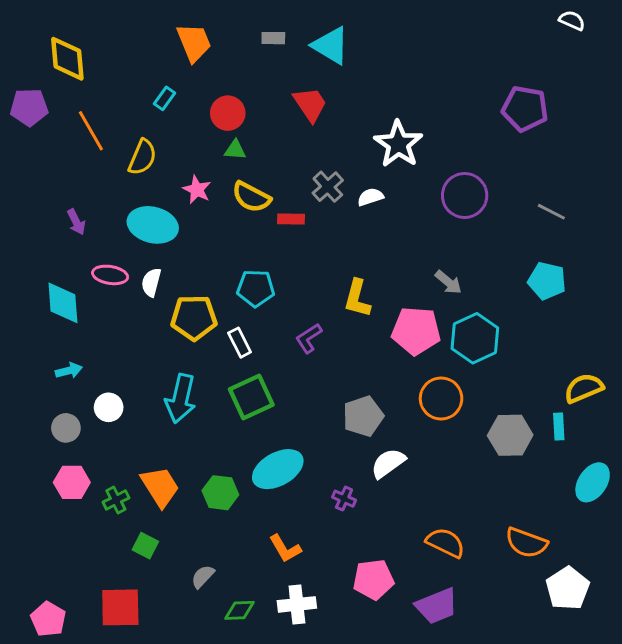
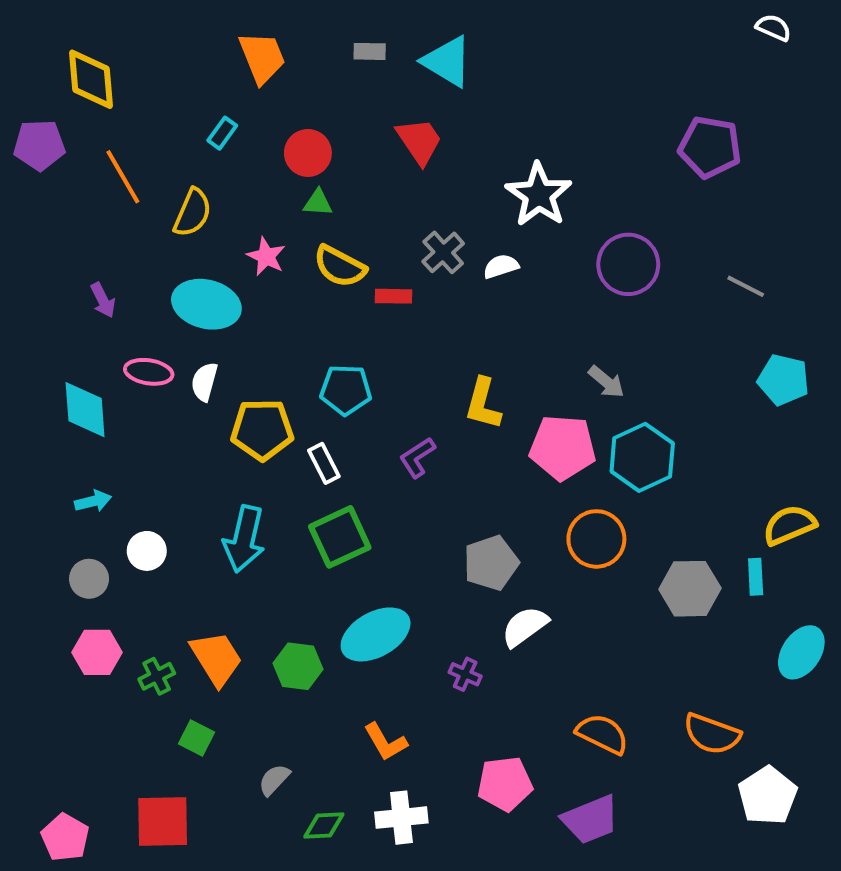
cyan pentagon: (547, 281) -> (783, 380), moved

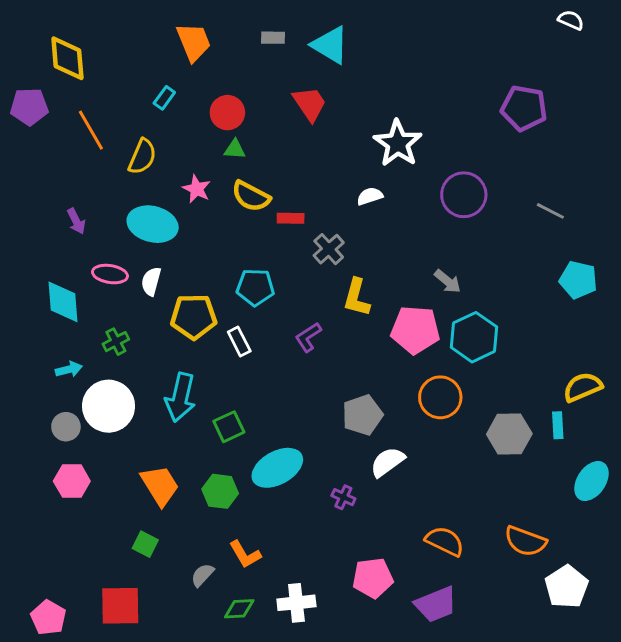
gray cross: (443, 252) -> (329, 249), moved
green square: (340, 537) -> (229, 427), moved, size x0.7
white circle: (147, 551) -> (109, 406), size x1.8
green cross: (157, 676) -> (116, 342), moved
orange L-shape: (386, 742) -> (245, 554), moved

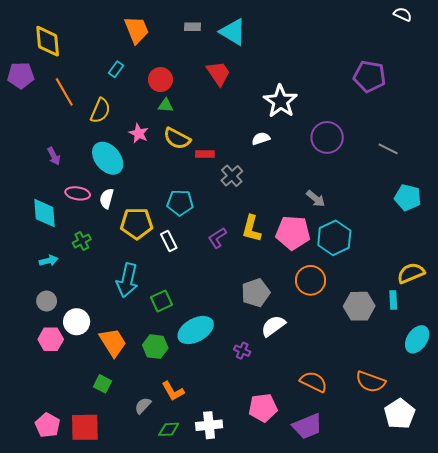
cyan ellipse: (153, 224) -> (108, 158), turned 36
yellow L-shape: (357, 298) -> (252, 229), moved
white circle: (109, 406) -> (77, 322), moved, size x0.7
pink pentagon: (48, 618) -> (48, 425), moved

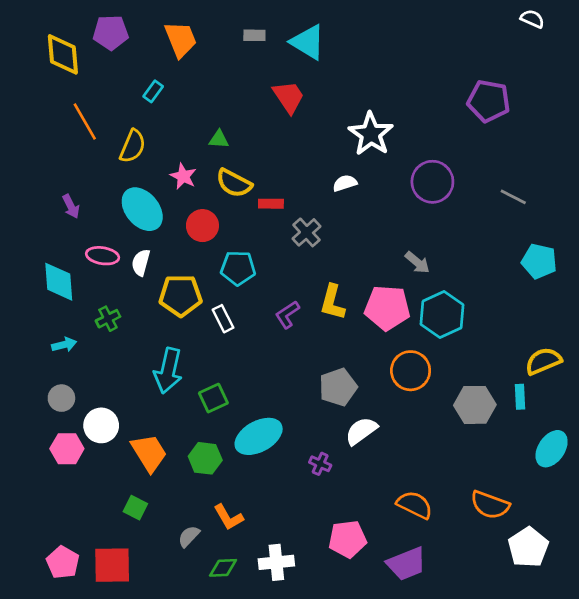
purple pentagon: (21, 75) -> (111, 33), moved
red circle: (160, 80) -> (202, 226), moved

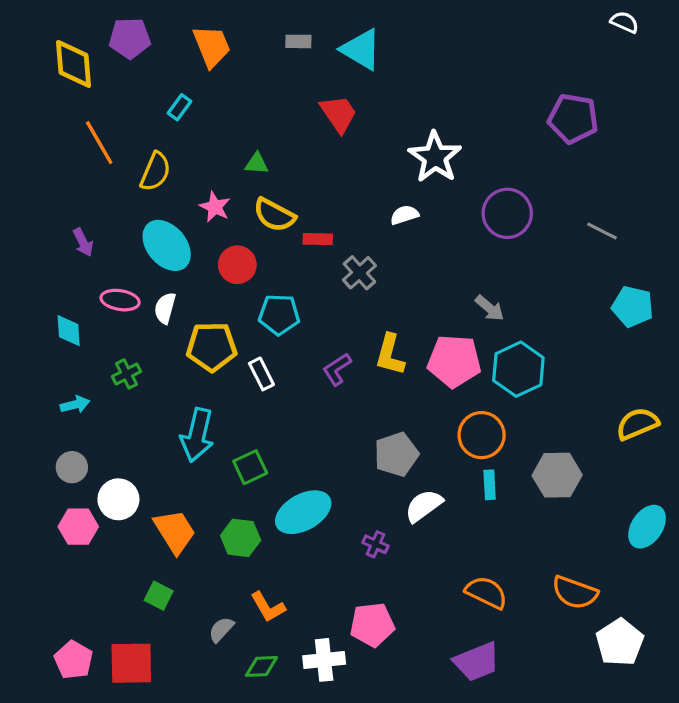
cyan diamond: (59, 282) -> (69, 331), size x0.7
cyan rectangle: (520, 397) -> (490, 485), moved
pink pentagon: (348, 539) -> (372, 625), moved

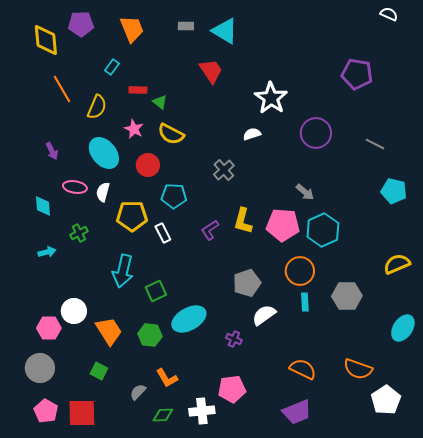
green triangle: (257, 164) -> (160, 102), turned 35
red rectangle: (318, 239) -> (138, 90), moved
gray circle: (72, 467) -> (40, 368), moved, size x1.5

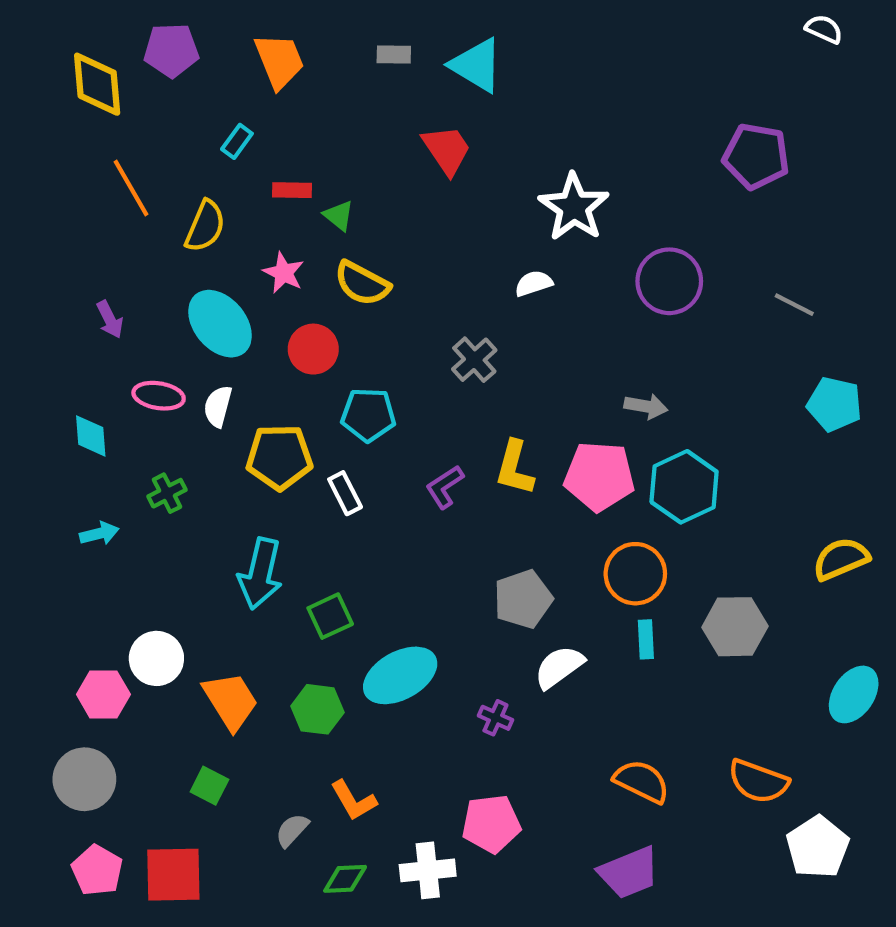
gray arrow: (305, 192) -> (646, 406), turned -30

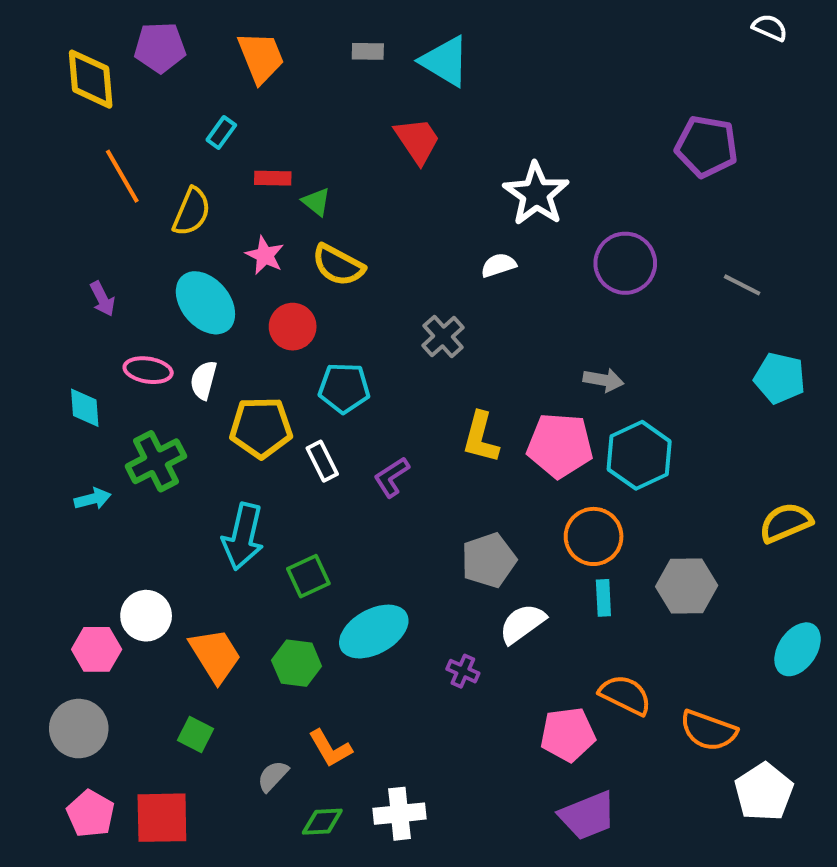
purple L-shape: (445, 487) -> (392, 477), moved
green cross: (167, 493) -> (156, 461), size x1.6
orange semicircle: (642, 781) -> (625, 695), moved
pink pentagon: (491, 824) -> (568, 734), moved

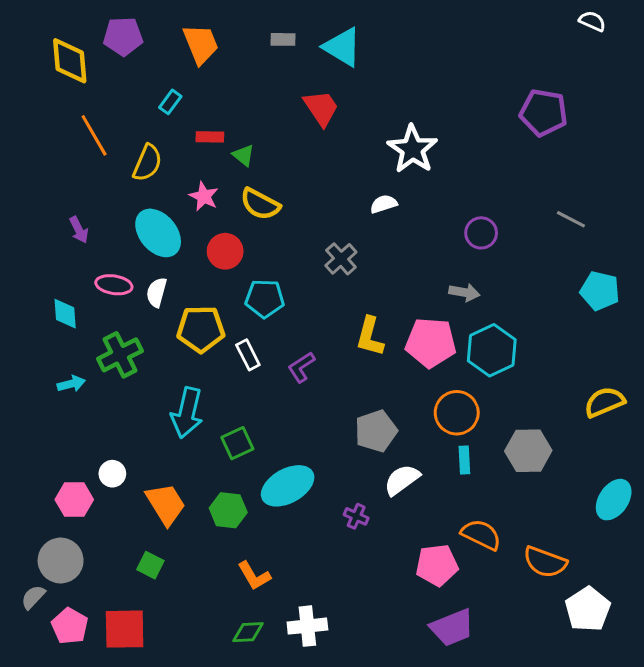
purple circle: (625, 263) -> (481, 233), moved, size x0.7
white circle: (146, 616) -> (112, 474), size x0.7
gray semicircle: (273, 776) -> (33, 597), moved

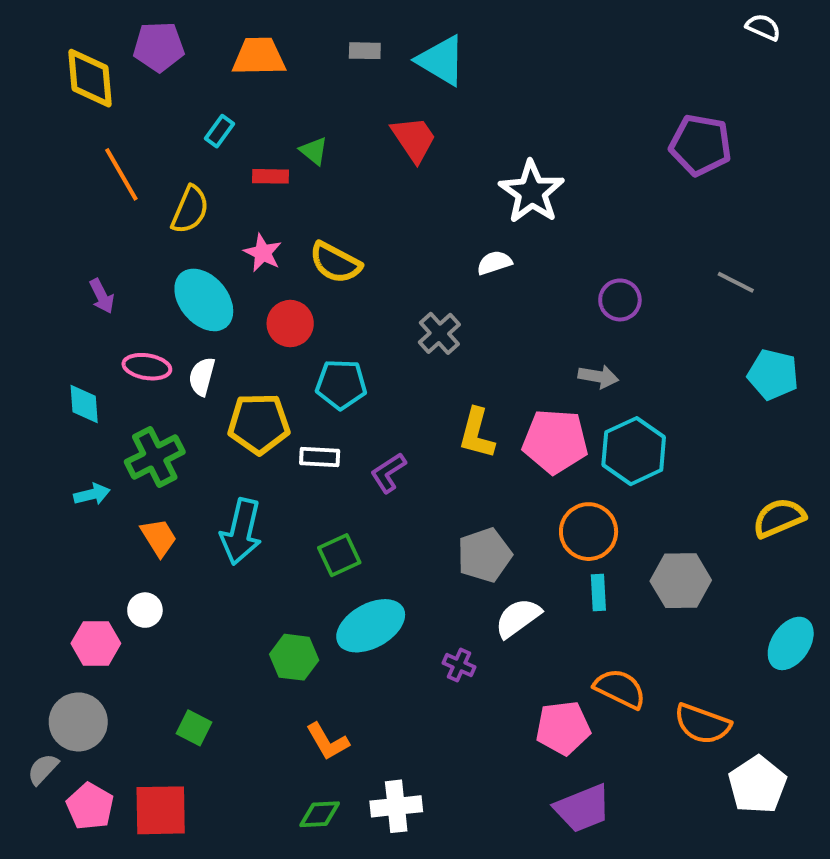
orange trapezoid: (201, 44) -> (259, 57), turned -69
green triangle: (243, 155) -> (314, 151), moved
white rectangle: (248, 355) -> (320, 457), turned -60
green square: (237, 443) -> (339, 555), moved
orange trapezoid: (166, 504) -> (159, 537), moved, size x0.7

